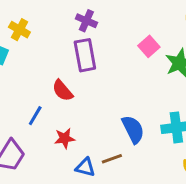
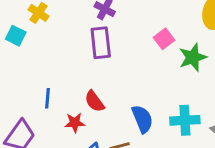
red semicircle: (63, 91) -> (94, 101), moved
blue line: (35, 116) -> (48, 98), turned -30

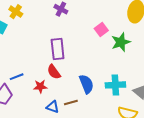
purple rectangle: (101, 43) -> (58, 49), moved
blue line: (48, 98) -> (17, 77), moved, turned 64

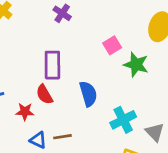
green star: (121, 42) -> (136, 65), turned 30
blue semicircle: (86, 84) -> (88, 94), moved
cyan cross: (115, 85) -> (123, 120), turned -30

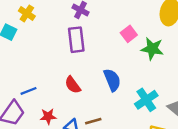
purple rectangle: (52, 65) -> (76, 40), moved
red star: (25, 112) -> (48, 116), moved

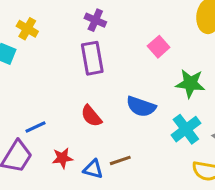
green star: (152, 49) -> (190, 83), moved
blue semicircle: (112, 80) -> (141, 107), turned 135

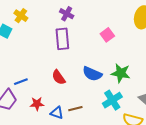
green star: (190, 83) -> (121, 73), moved
cyan cross: (186, 129) -> (112, 100), moved

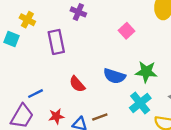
purple rectangle: (62, 39) -> (56, 42), moved

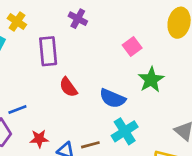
green star: (146, 72) -> (151, 80), moved, turned 30
red semicircle: (77, 84) -> (68, 87), moved
cyan cross: (140, 103) -> (125, 131), moved

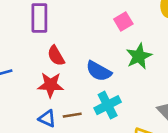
red star: (39, 139) -> (51, 85), moved, size x1.4

